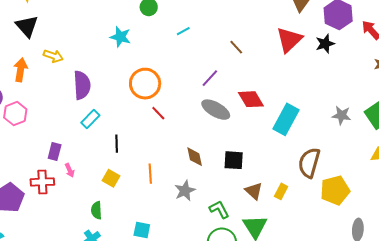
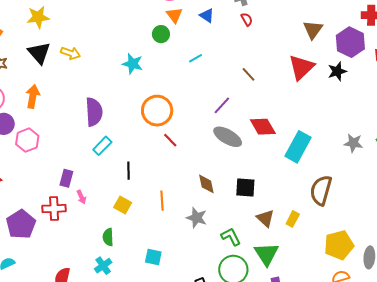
yellow arrow: (53, 56) -> (70, 53), moved
yellow pentagon: (335, 190) -> (339, 245), moved
gray star: (185, 191) -> (197, 218), turned -30

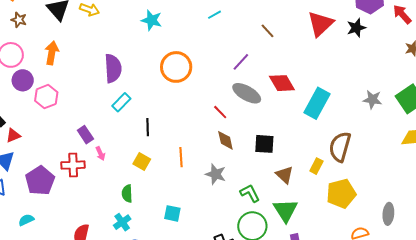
red line: (170, 140) -> (220, 112), moved
purple rectangle: (66, 178) -> (85, 135), turned -48
yellow rectangle: (293, 219) -> (316, 166), moved
yellow pentagon: (339, 245) -> (341, 194), moved

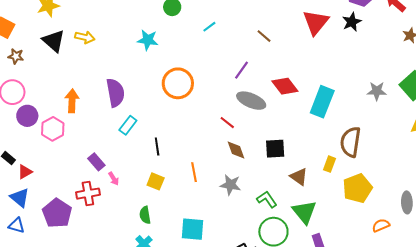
orange arrow: (52, 53) -> (72, 101), moved
cyan square: (172, 213) -> (193, 229), size x1.4

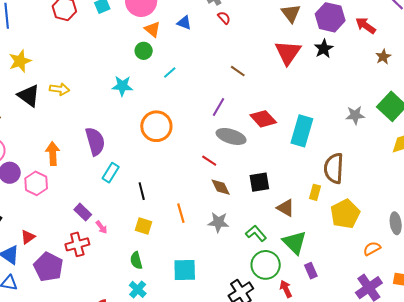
cyan line: (209, 27) -> (170, 73), moved
red triangle: (25, 172) -> (28, 237), moved

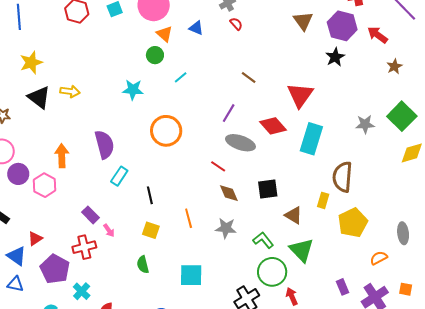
red triangle: (288, 52) -> (300, 95), moved
purple rectangle: (311, 271) -> (343, 287), moved
cyan cross: (138, 289) -> (82, 291), moved

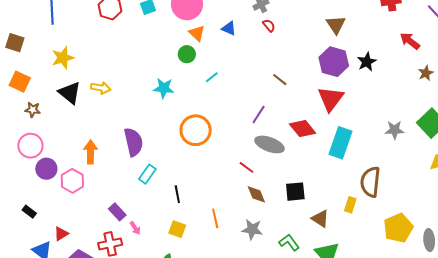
purple hexagon: (342, 26) -> (334, 62), moved
yellow pentagon: (353, 223) -> (398, 228), moved

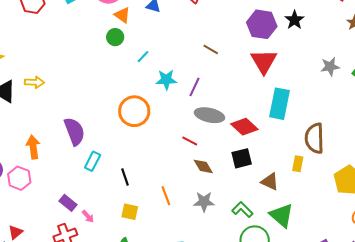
cyan star: (164, 88) -> (166, 80), moved
red diamond: (303, 129) -> (244, 127), moved
gray star: (395, 130) -> (330, 67), moved

